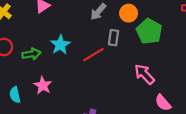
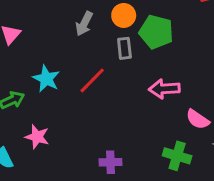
gray rectangle: (114, 38) -> (124, 48), moved
pink arrow: (144, 74) -> (164, 89), turned -35

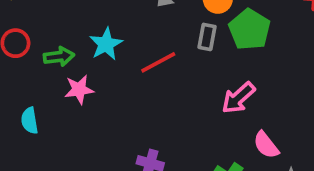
pink arrow: (164, 89) -> (238, 98), turned -56
pink star: (37, 137) -> (79, 89), moved, turned 30

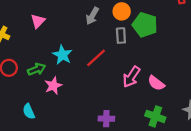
pink arrow: (238, 98) -> (131, 77), moved
pink semicircle: (266, 145) -> (156, 83), moved

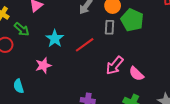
green arrow: (37, 69) -> (22, 29), moved, turned 56

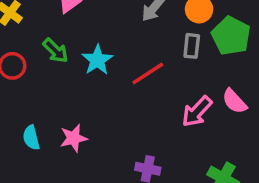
green arrow: (22, 29) -> (55, 51), moved
pink star: (43, 65) -> (74, 138), moved
pink semicircle: (136, 74) -> (234, 101), moved

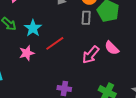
red line: (148, 73) -> (55, 43), moved
pink star: (74, 138) -> (27, 53), moved

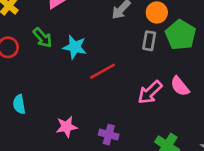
cyan star: (33, 28) -> (75, 47), turned -30
pink star: (27, 53) -> (67, 127), moved

